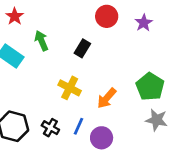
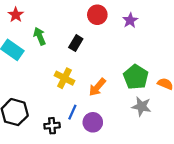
black cross: (50, 128) -> (52, 126), moved, turned -35

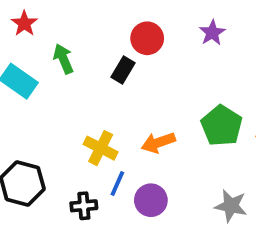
red circle: (97, 15) -> (147, 38), moved
yellow cross: (64, 78) -> (101, 148), moved
orange arrow: (97, 87) -> (158, 143), turned 30
gray star: (141, 106) -> (231, 206), moved

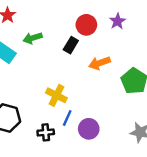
purple star: (212, 33) -> (117, 21), moved
green arrow: (63, 59) -> (33, 38), turned -84
orange arrow: (158, 143) -> (99, 63), moved

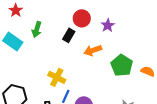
purple star: (117, 21) -> (108, 25), moved
green arrow: (33, 38) -> (37, 29), turned -56

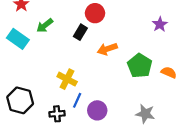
purple star: (108, 25) -> (160, 24), moved
green arrow: (37, 29) -> (45, 25), turned 35

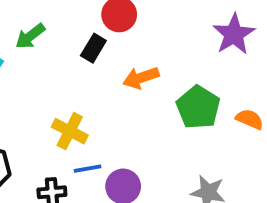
purple star: (160, 24) -> (234, 34), size x1.5
blue line: (77, 100) -> (88, 169), turned 56

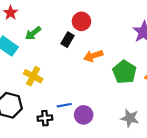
yellow cross: (70, 131) -> (33, 76), moved

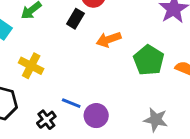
blue line: (64, 105) -> (71, 103), turned 32
black cross: (45, 118) -> (46, 120), turned -32

